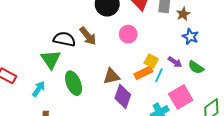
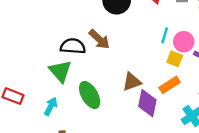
pink circle: (128, 34) -> (184, 42), moved
orange rectangle: (143, 73) -> (170, 85), moved
cyan line: (159, 75) -> (165, 35), moved

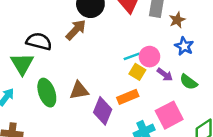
cyan line: (165, 35) -> (132, 56), moved, turned 42
brown arrow: (99, 39) -> (76, 30), moved, turned -100
brown triangle: (132, 82) -> (79, 90), moved

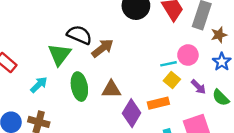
brown arrow: (76, 30) -> (102, 48), moved
pink circle: (149, 57) -> (188, 55), moved

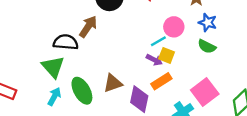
brown arrow: (102, 48) -> (88, 27), moved
cyan arrow: (39, 85) -> (54, 96), moved
purple arrow: (198, 87) -> (154, 60), moved
green semicircle: (221, 98) -> (207, 46), moved

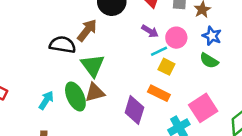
purple arrow: (154, 60) -> (150, 31), moved
green triangle: (53, 67) -> (93, 66), moved
orange rectangle: (161, 81) -> (159, 93), turned 54
brown triangle: (113, 83) -> (95, 92), moved

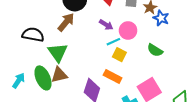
brown arrow: (87, 30) -> (66, 22), moved
blue star: (212, 36) -> (161, 18), moved

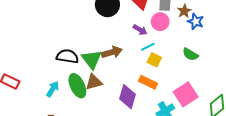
brown arrow: (66, 22) -> (112, 52), moved, turned 36
pink circle: (128, 30) -> (160, 22), moved
black semicircle: (33, 35) -> (67, 56), moved

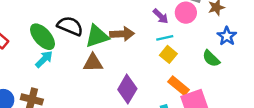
blue star: (196, 21) -> (227, 36), moved
green triangle: (92, 59) -> (97, 36), turned 35
orange rectangle: (148, 82) -> (179, 86), moved
green ellipse: (77, 86) -> (43, 37), moved, turned -30

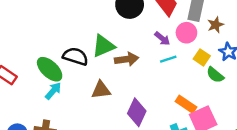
green triangle: (97, 36) -> (103, 46), moved
yellow square: (168, 54) -> (202, 57), moved

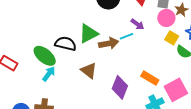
pink circle: (186, 33) -> (166, 18), moved
cyan line: (168, 59) -> (127, 36), moved
brown triangle: (101, 90) -> (89, 71), turned 48
orange rectangle: (186, 104) -> (150, 78), moved

